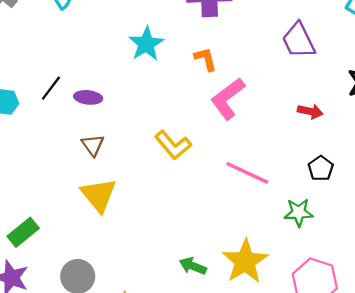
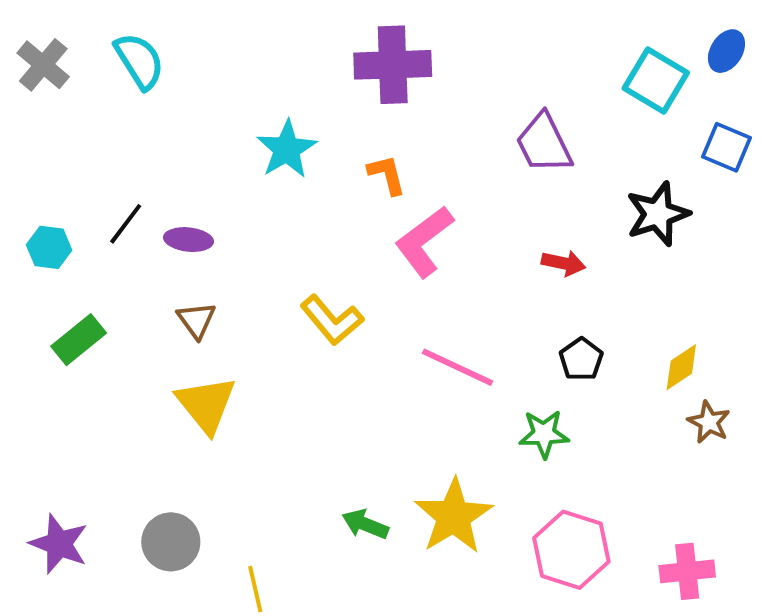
green rectangle: (23, 232) -> (79, 340), moved

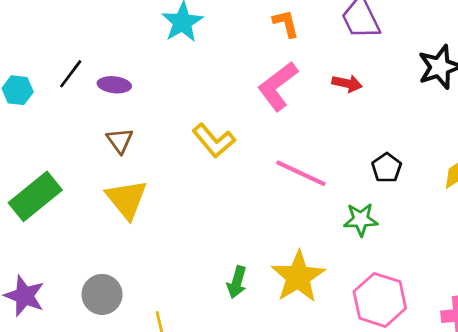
orange L-shape: (387, 175) -> (286, 23), moved
red arrow: (563, 263) -> (347, 83), moved
green rectangle: (79, 340) -> (35, 196), moved, size x1.4
green arrow: (365, 524) -> (237, 282), turned -96

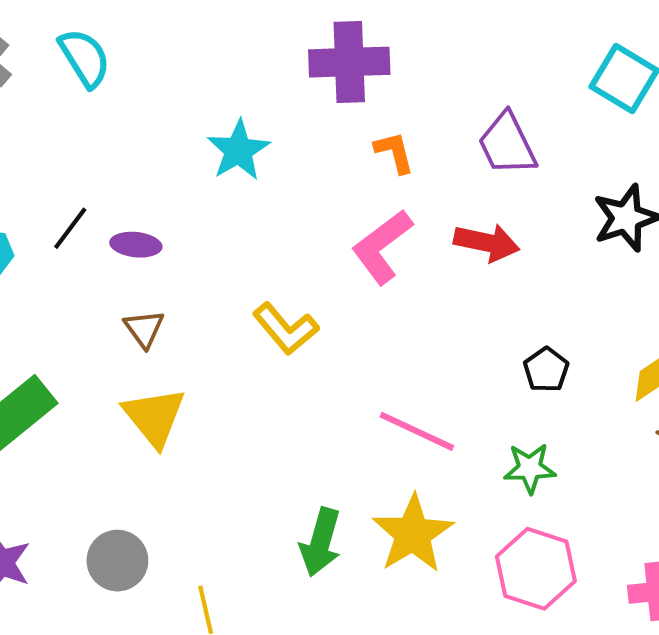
red arrow: (347, 83) -> (487, 243), size x1.4
pink line: (301, 173) -> (417, 431), moved
green star: (361, 220) -> (530, 468), moved
green arrow: (237, 282) -> (320, 542), size x1.4

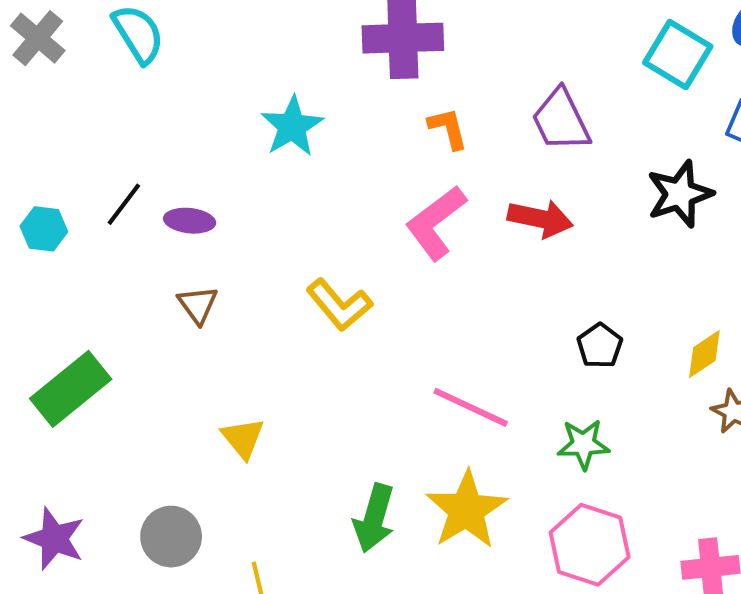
yellow triangle: (154, 417) -> (243, 438), moved, size x0.7

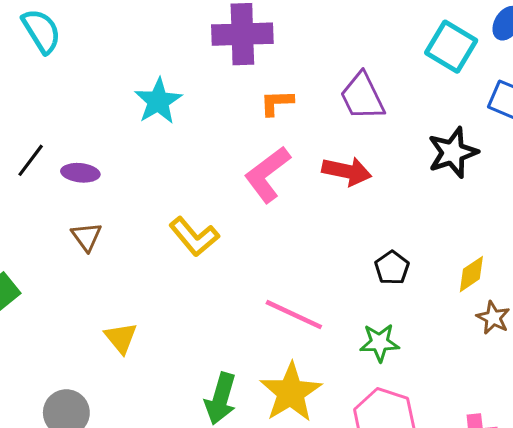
orange L-shape: (448, 128) -> (277, 103), turned -78

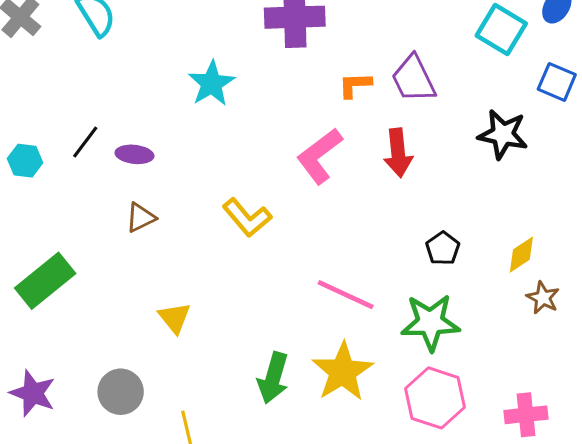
orange L-shape: (277, 103) -> (355, 85), moved
black star: (453, 153) -> (503, 134), turned 30
red arrow: (347, 171) -> (398, 153), turned 72
brown triangle: (87, 237) -> (141, 218), turned 40
green star: (379, 343) -> (430, 322), size x1.5

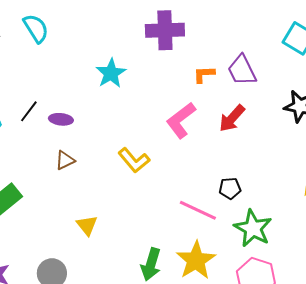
red arrow: (398, 153) -> (232, 118), turned 48
black pentagon: (443, 248) -> (230, 188), moved, turned 30
green star: (430, 322) -> (253, 228), turned 30

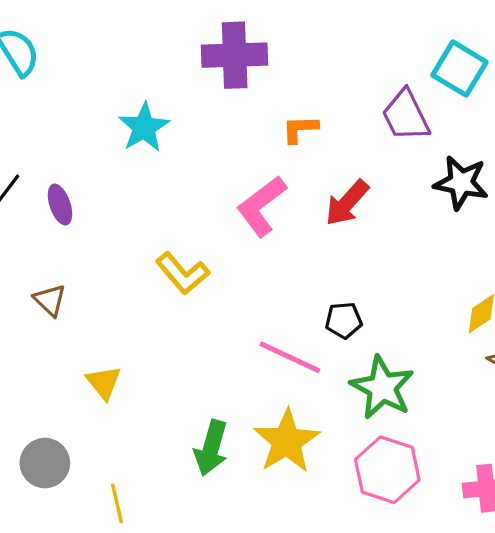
purple trapezoid: (242, 70) -> (406, 116), moved
purple ellipse: (61, 119) -> (60, 205), turned 65
brown triangle: (65, 160) -> (50, 300), moved, turned -50

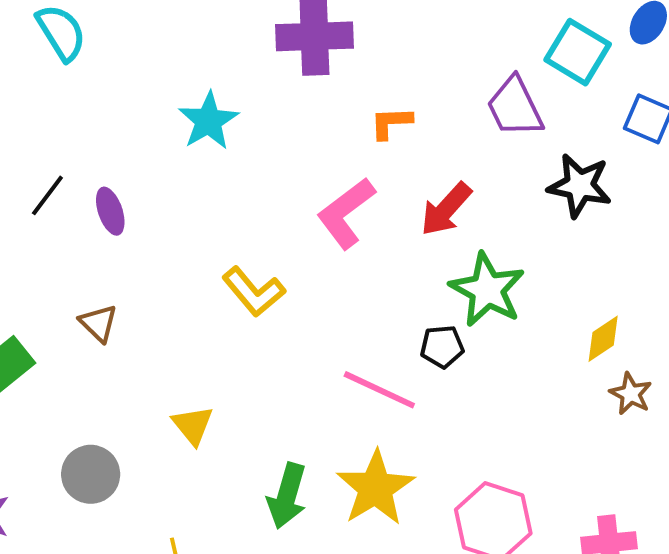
yellow triangle: (104, 382) -> (193, 425), moved
green star: (382, 387) -> (487, 290), moved
gray circle: (45, 463) -> (91, 474), moved

